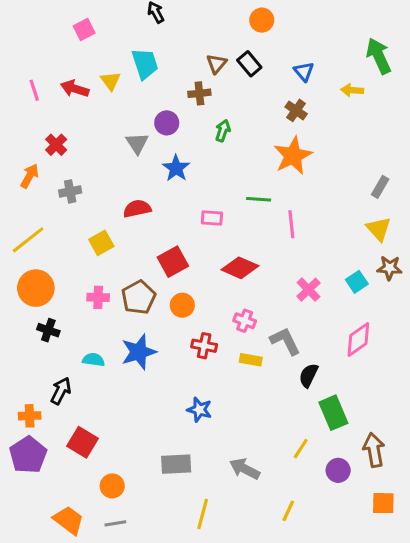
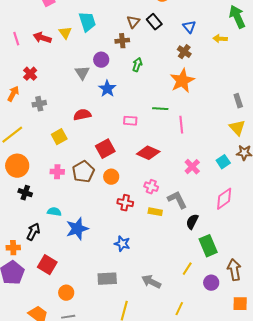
gray rectangle: (380, 187) -> (238, 101), turned -48
blue star: (139, 352) -> (77, 229), moved

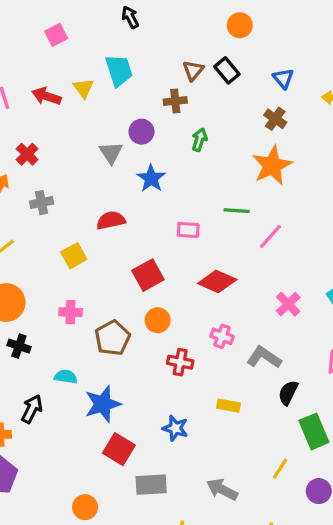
pink line: (181, 125) -> (270, 236), turned 48
brown pentagon: (83, 172) -> (112, 338), moved
gray L-shape: (177, 200) -> (264, 357), turned -30
yellow rectangle: (155, 212) -> (229, 406), moved
red square: (47, 265) -> (119, 449), moved

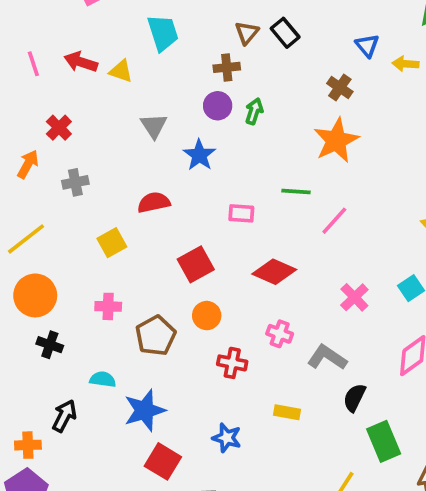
blue triangle: (283, 78) -> (367, 46), moved
yellow triangle: (83, 88) -> (121, 71), moved, turned -35
purple circle: (141, 132) -> (218, 106), moved

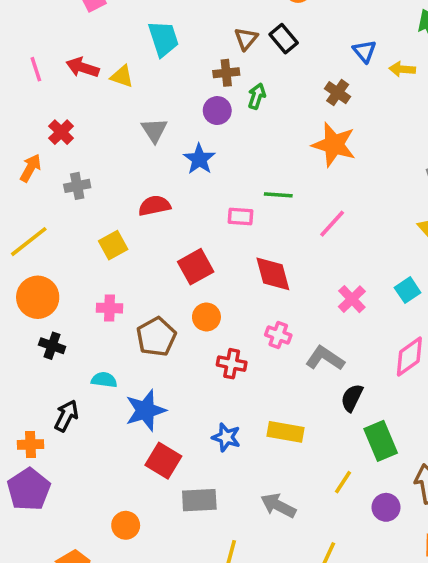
green arrow: (254, 111) -> (257, 96), moved
orange star: (336, 140) -> (334, 145), turned -30
green line: (296, 191) -> (278, 195), moved
red diamond: (274, 272) -> (273, 274), turned 51
yellow rectangle: (287, 412) -> (285, 432), moved, size x1.4

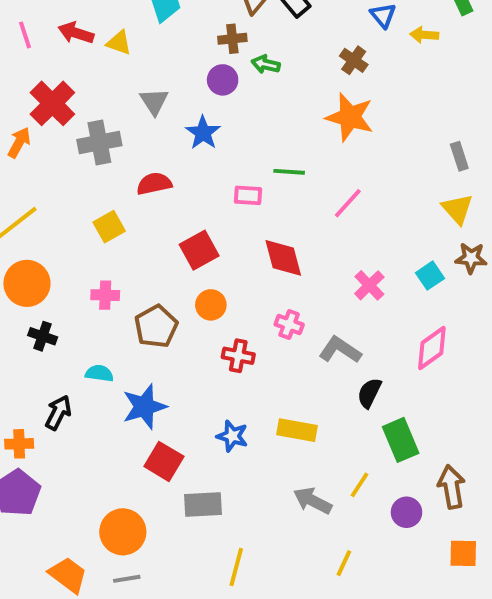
green arrow: (257, 96) -> (266, 64), turned -95
red cross: (61, 132) -> (52, 103), size x1.6
gray cross: (77, 186) -> (99, 143), moved, size x1.5
gray arrow: (278, 506) -> (313, 501), moved
orange circle: (126, 525) -> (123, 532), size x1.5

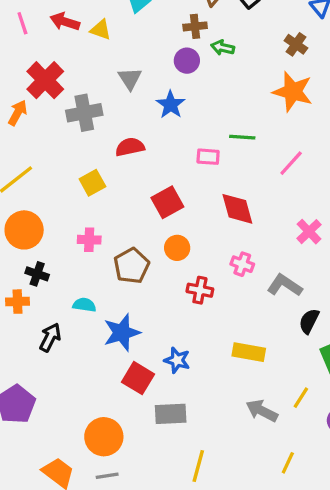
blue star: (232, 436) -> (177, 360), moved
orange cross: (19, 444) -> (18, 302), moved

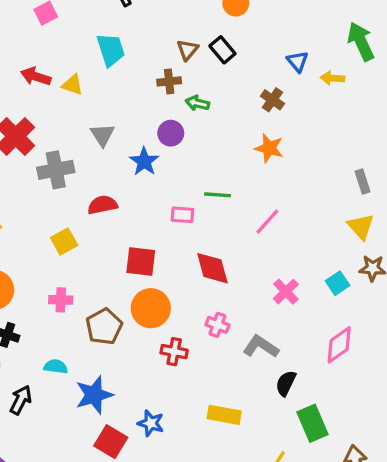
purple circle: (187, 61) -> (171, 133), moved
orange star: (293, 92) -> (269, 148), size x0.7
red square: (167, 202) -> (141, 262), turned 36
orange circle: (177, 248) -> (151, 308), size x1.5

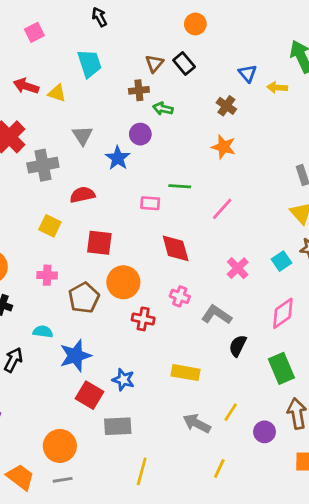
yellow square: (64, 242) -> (50, 226), turned -35
red square: (141, 262) -> (99, 243), moved
green rectangle: (312, 423) -> (281, 368), moved

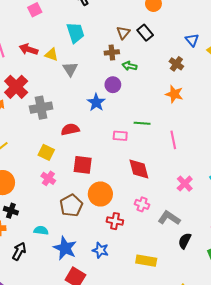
gray triangle: (82, 135) -> (70, 69), moved
pink line: (222, 209) -> (173, 140), turned -54
pink cross: (47, 275) -> (48, 178), moved, turned 32
blue star: (75, 356) -> (65, 248), turned -30
blue star: (123, 380) -> (100, 250), moved

